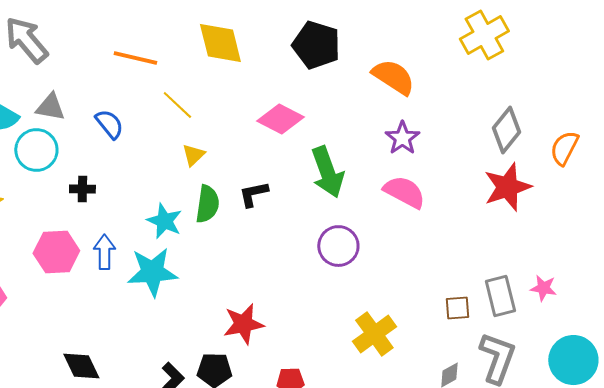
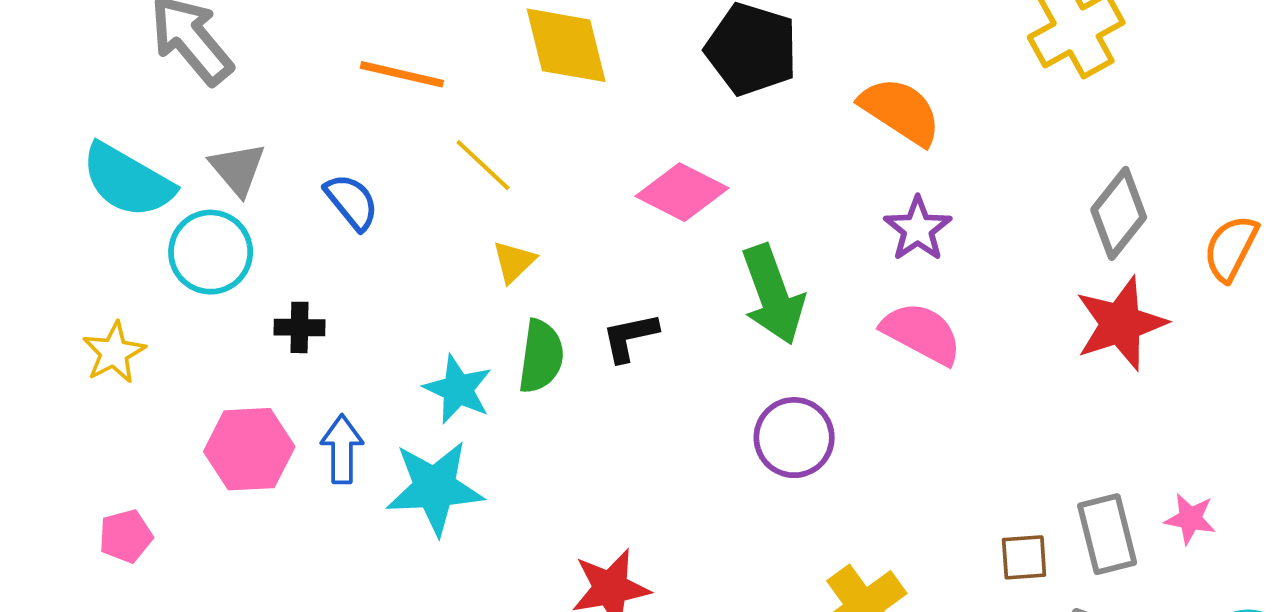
gray triangle: (50, 107) -> (238, 169), turned 40

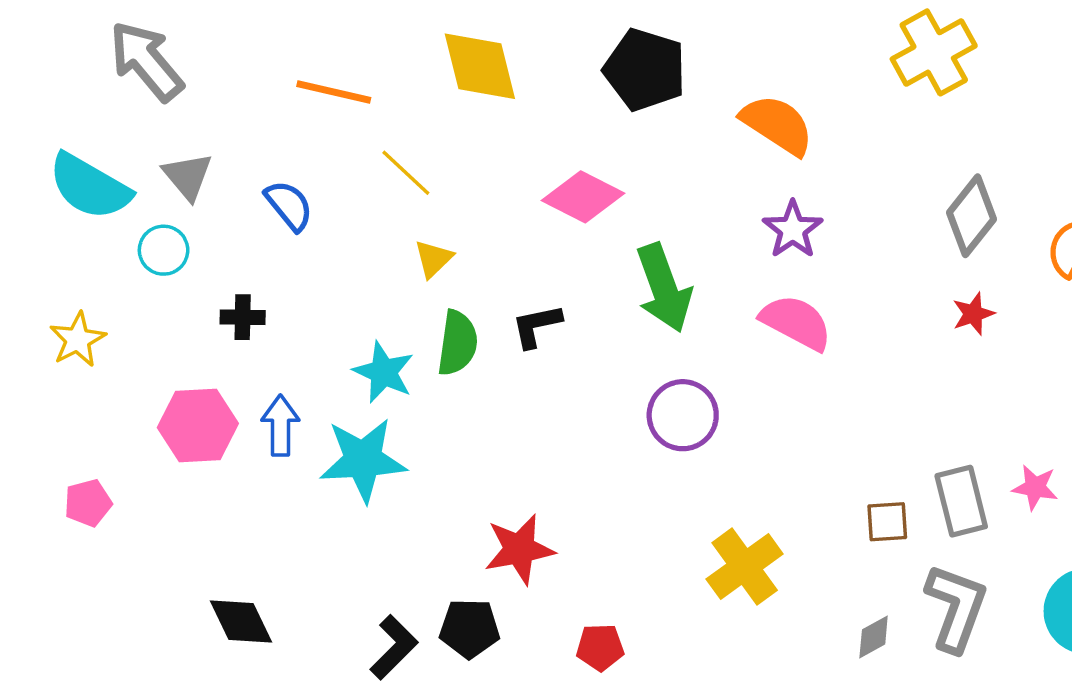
cyan circle: (211, 252) -> (164, 250), size x0.7
red star: (1121, 324) -> (973, 314), size x0.5

